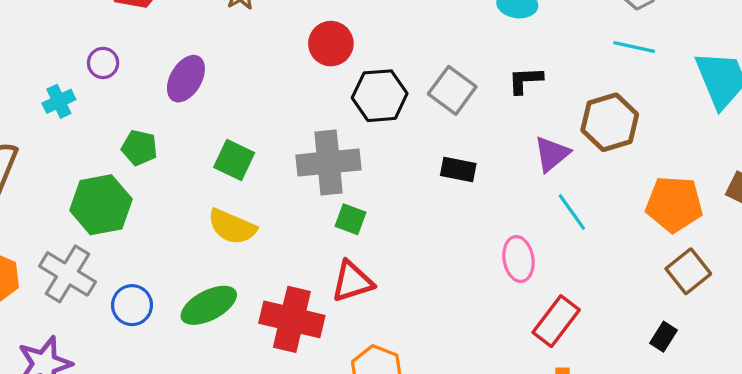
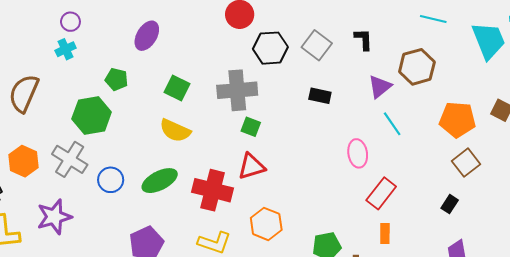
purple circle: (103, 63) -> (70, 22), moved
black L-shape: (525, 80) -> (363, 39), turned 90

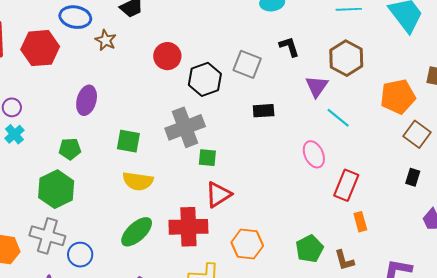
blue circle: (111, 180) -> (80, 255), moved

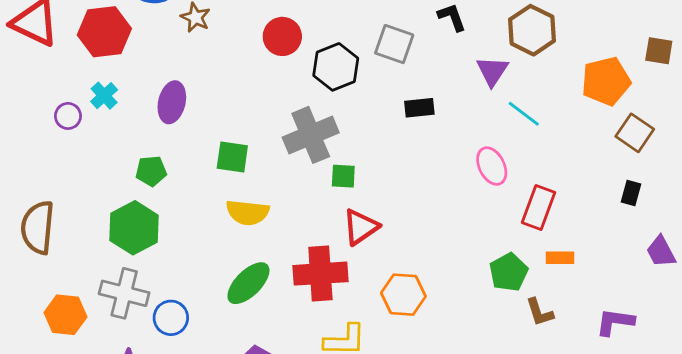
cyan cross: (14, 134) -> (104, 96), moved
orange rectangle: (360, 222) -> (560, 258), turned -72
green pentagon: (309, 249) -> (509, 272), moved

